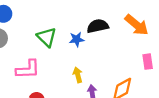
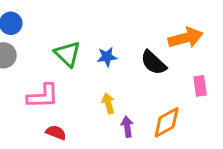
orange arrow: (137, 25) -> (186, 38), turned -55
black semicircle: (98, 26) -> (153, 63), moved, turned -125

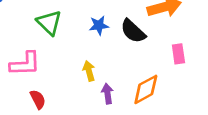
blue star: (107, 57) -> (99, 25), moved
red semicircle: (56, 133) -> (38, 99), turned 42

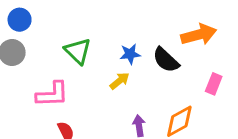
pink rectangle: (178, 54) -> (214, 84), turned 30
yellow arrow: (89, 71) -> (120, 81), moved, turned 66

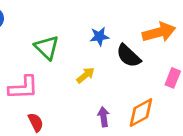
blue star: (130, 54) -> (99, 36), moved

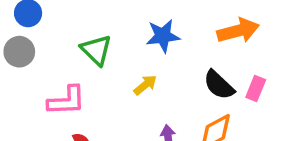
blue star: (99, 36) -> (163, 36), size x1.4
black semicircle: (128, 56) -> (219, 85), moved

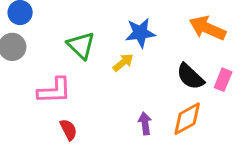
orange arrow: (238, 31) -> (207, 28), turned -141
yellow arrow: (145, 85) -> (123, 62), moved

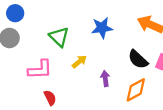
yellow arrow: (123, 62) -> (79, 62), moved
purple arrow: (145, 123) -> (105, 79), moved

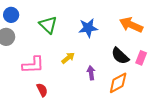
green triangle: (59, 37) -> (48, 25), moved

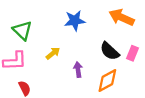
green triangle: (48, 25) -> (22, 30), moved

